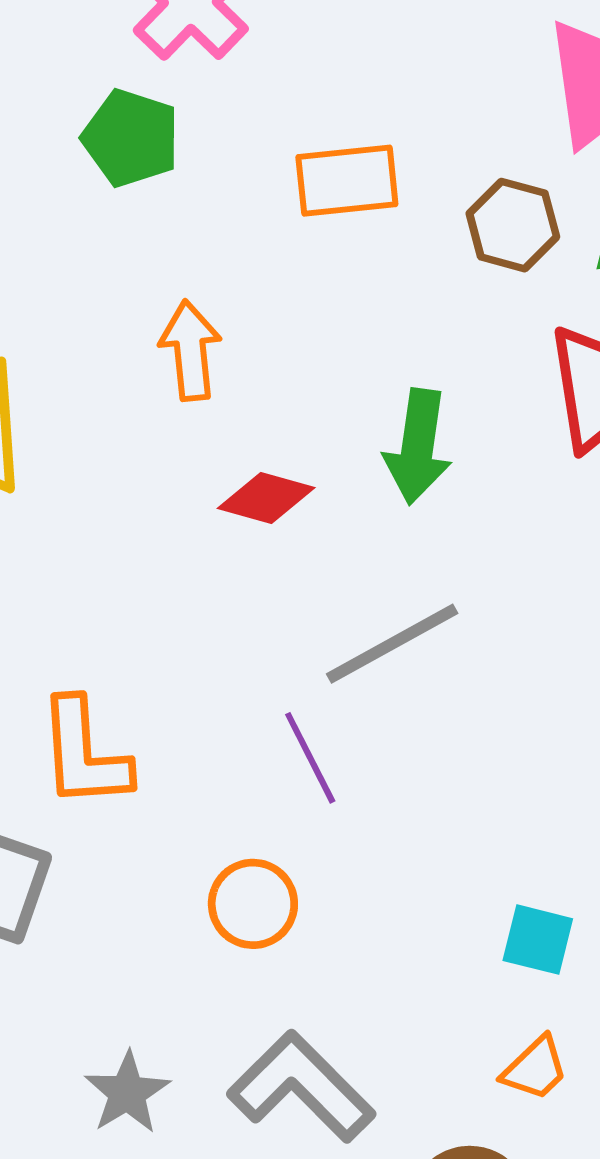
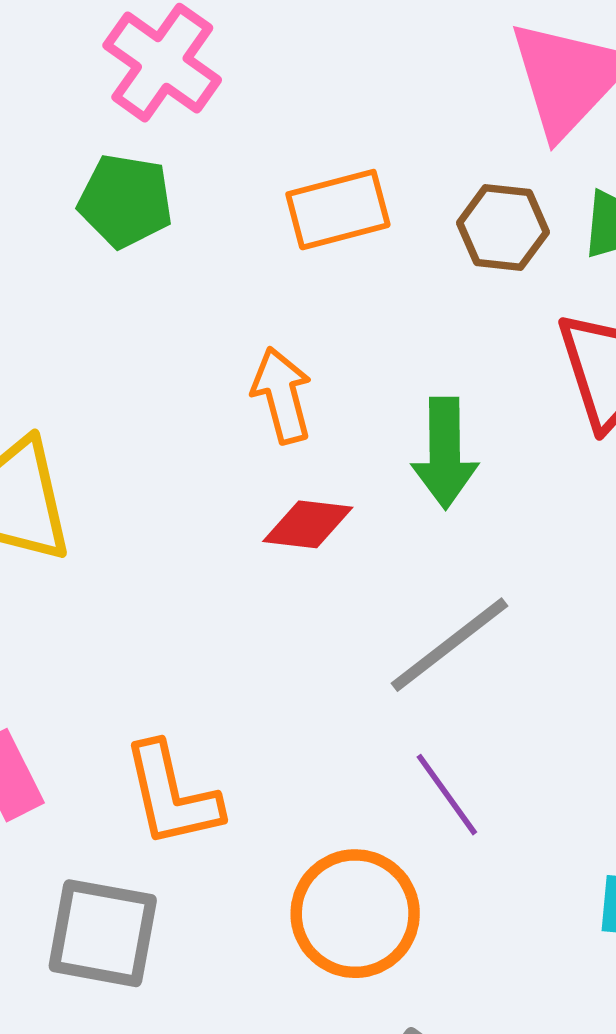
orange arrow: (190, 351) -> (282, 395), moved
purple line: (310, 758) -> (447, 795), moved
orange circle: (253, 904) -> (355, 914), size x1.5

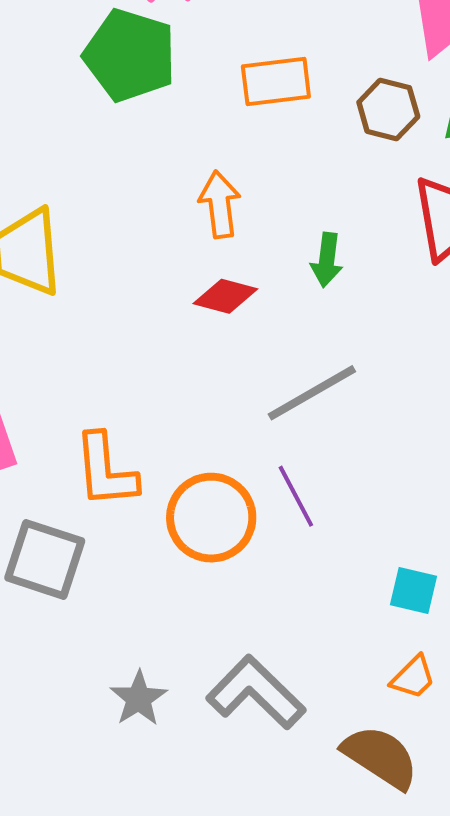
green pentagon: (125, 201) -> (130, 55), size x1.4
green arrow: (445, 453) -> (327, 260), size x0.7
orange circle: (355, 914) -> (211, 518), moved

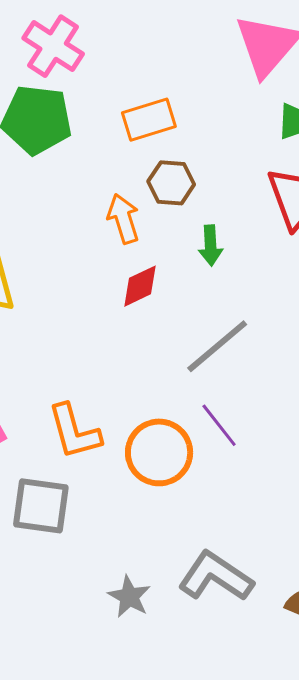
brown hexagon: (388, 109) -> (171, 183), moved
red diamond: (225, 296) -> (140, 286), turned -30

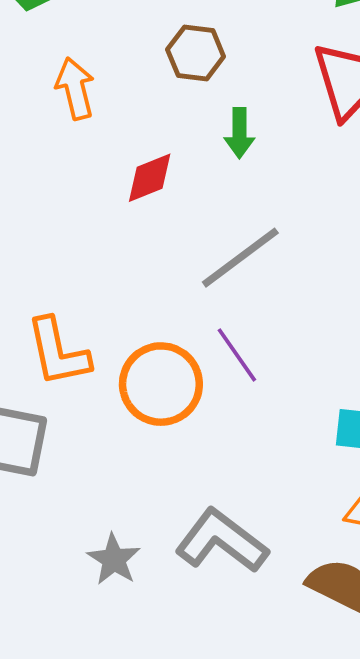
orange arrow: (123, 219) -> (75, 88), moved

